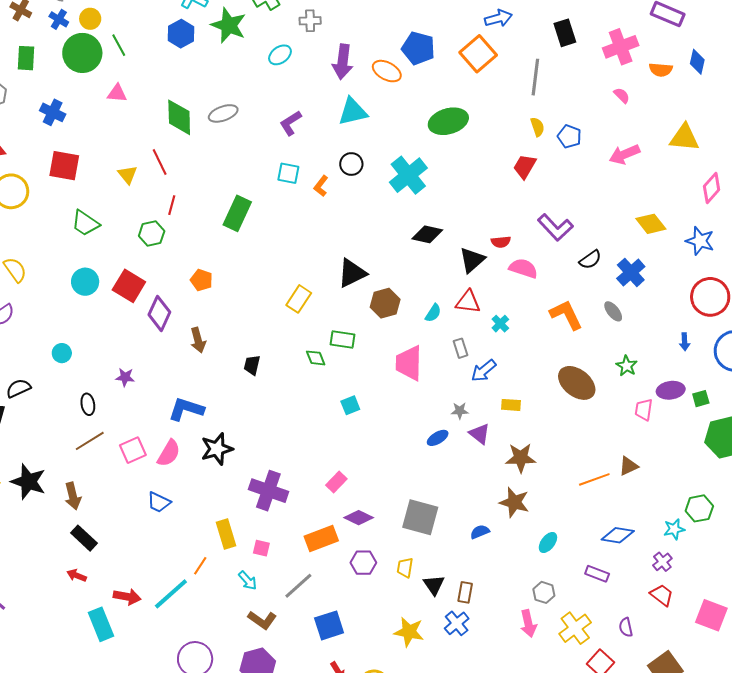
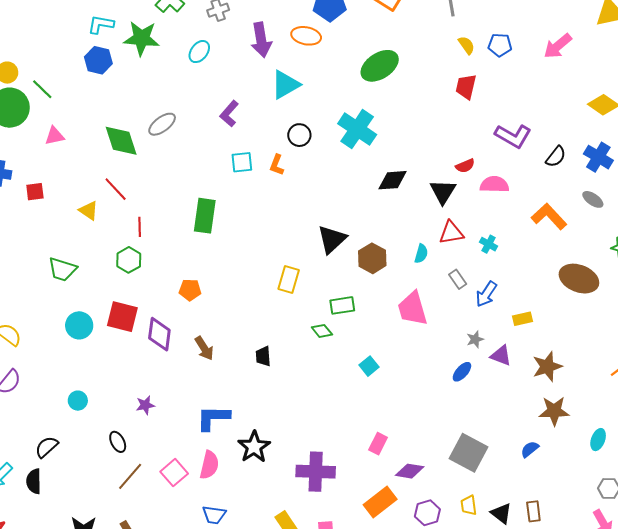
red square: (64, 166) -> (35, 192), moved, size x0.6
gray square: (420, 517) -> (469, 453), turned 30

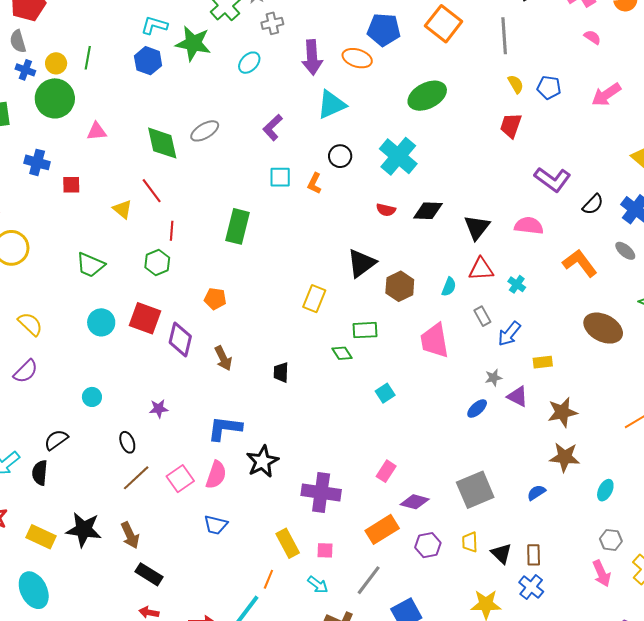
green line: (42, 89) -> (88, 58), moved, turned 50
red semicircle: (465, 166) -> (386, 210), moved, turned 30
gray square: (469, 453) -> (475, 490), turned 33

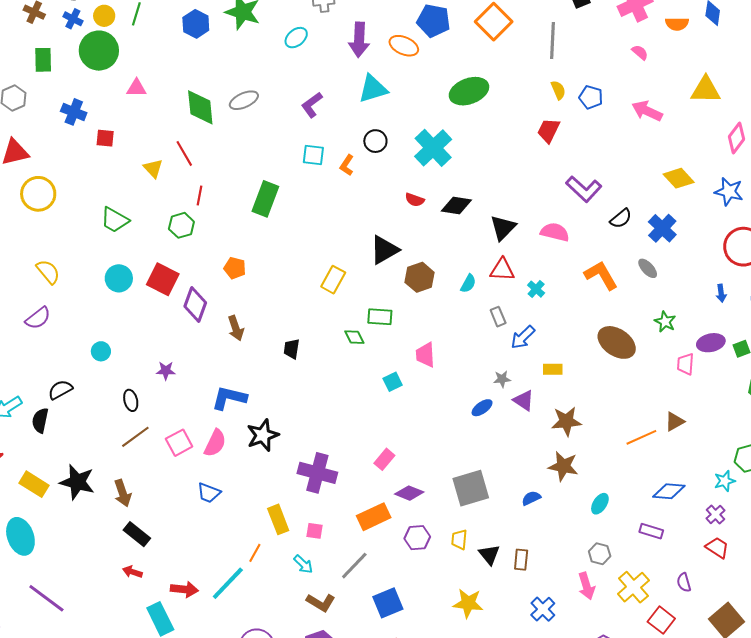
pink arrow: (606, 95) -> (647, 111), turned 52
pink trapezoid: (435, 341) -> (425, 355), moved, size x0.7
blue cross: (531, 587) -> (543, 609), moved

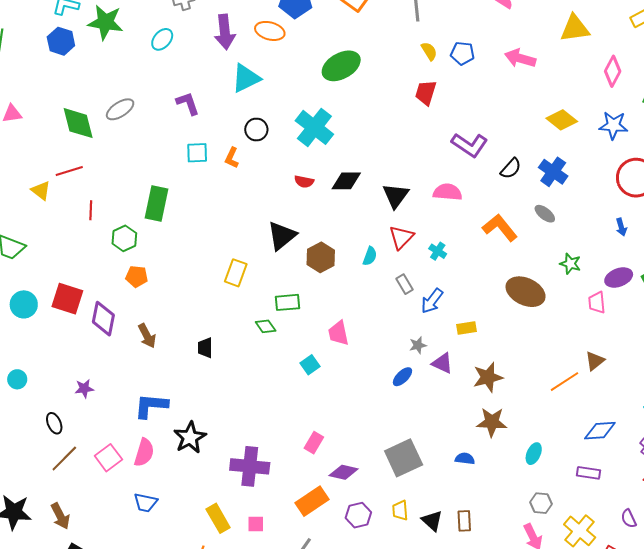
purple L-shape: (312, 105) -> (188, 103), turned 116
red line: (184, 153) -> (69, 171), turned -68
green hexagon: (181, 225) -> (124, 238), moved
red triangle: (502, 270) -> (401, 237), turned -40
blue semicircle: (531, 498) -> (465, 459), turned 42

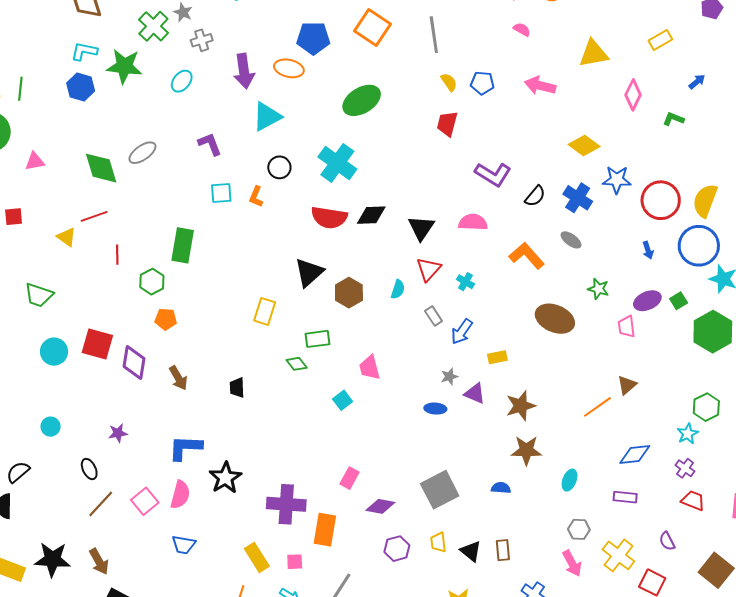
blue star: (613, 125) -> (617, 180), moved
red semicircle: (304, 182) -> (329, 217), size x1.8
blue ellipse: (402, 377) -> (435, 409), turned 50
orange rectangle: (312, 501) -> (325, 530), moved, turned -44

